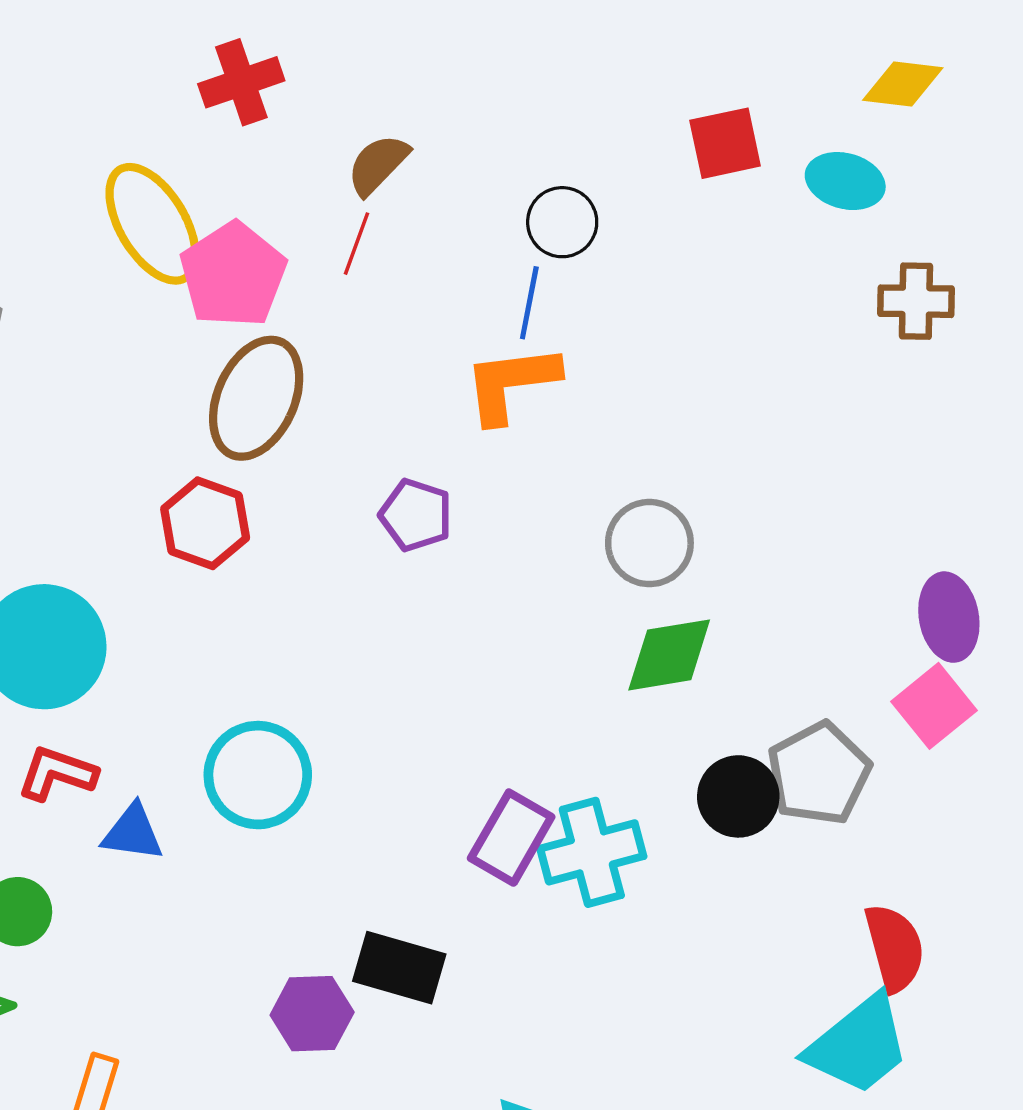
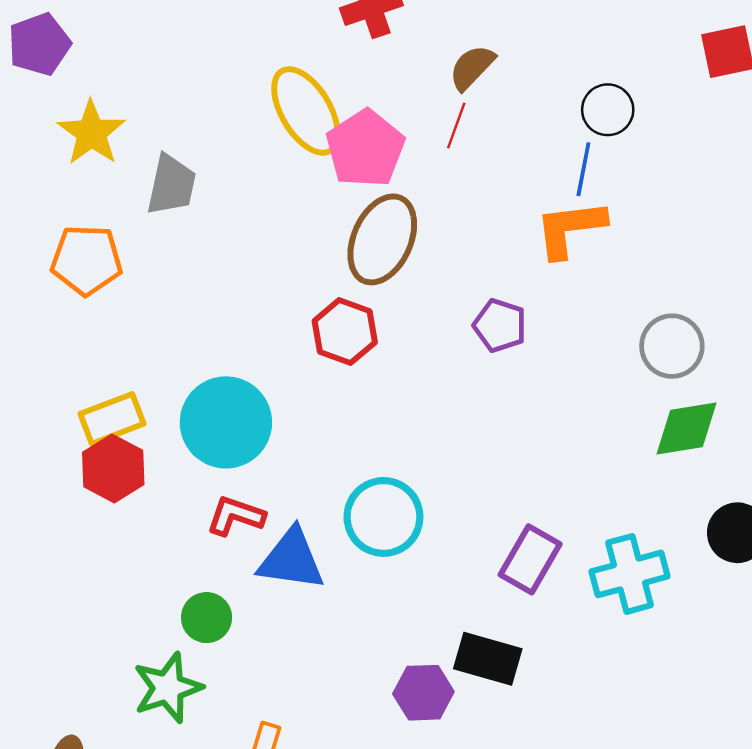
blue triangle: (133, 833) -> (291, 559), size x1.5
purple rectangle: (511, 838) -> (530, 559), moved

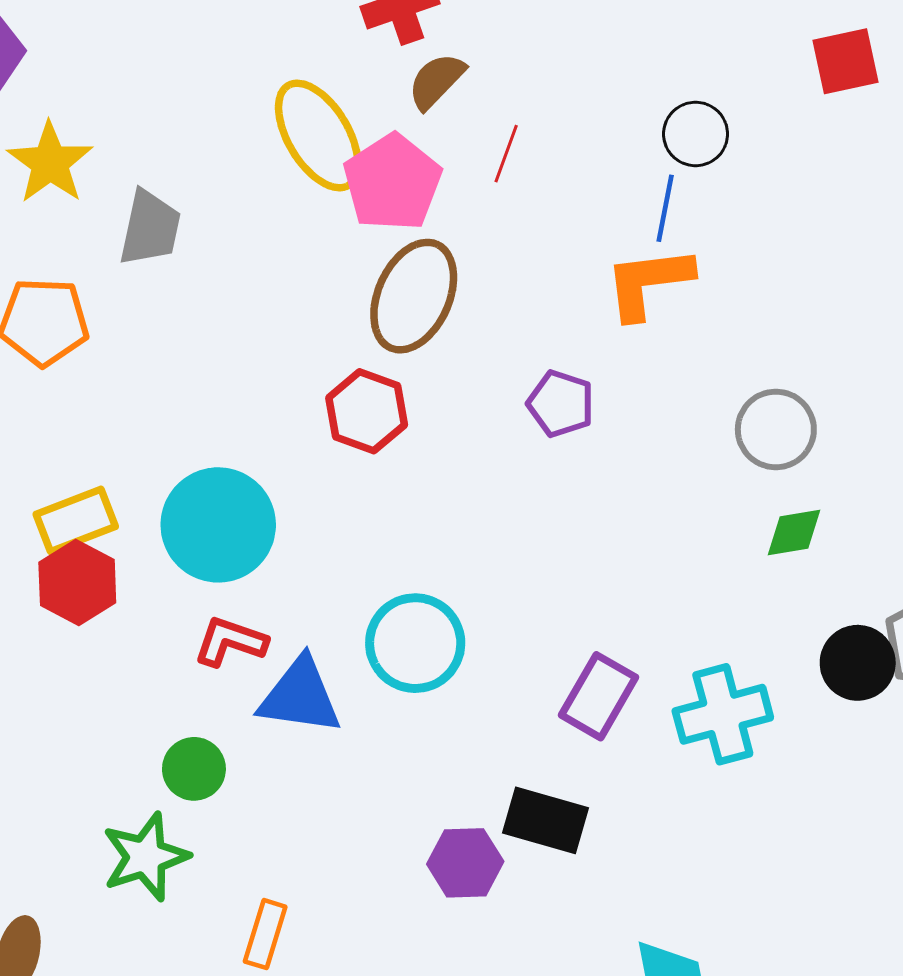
brown semicircle: (472, 67) -> (436, 81), moved
green diamond: (686, 429) -> (794, 533), size x0.7

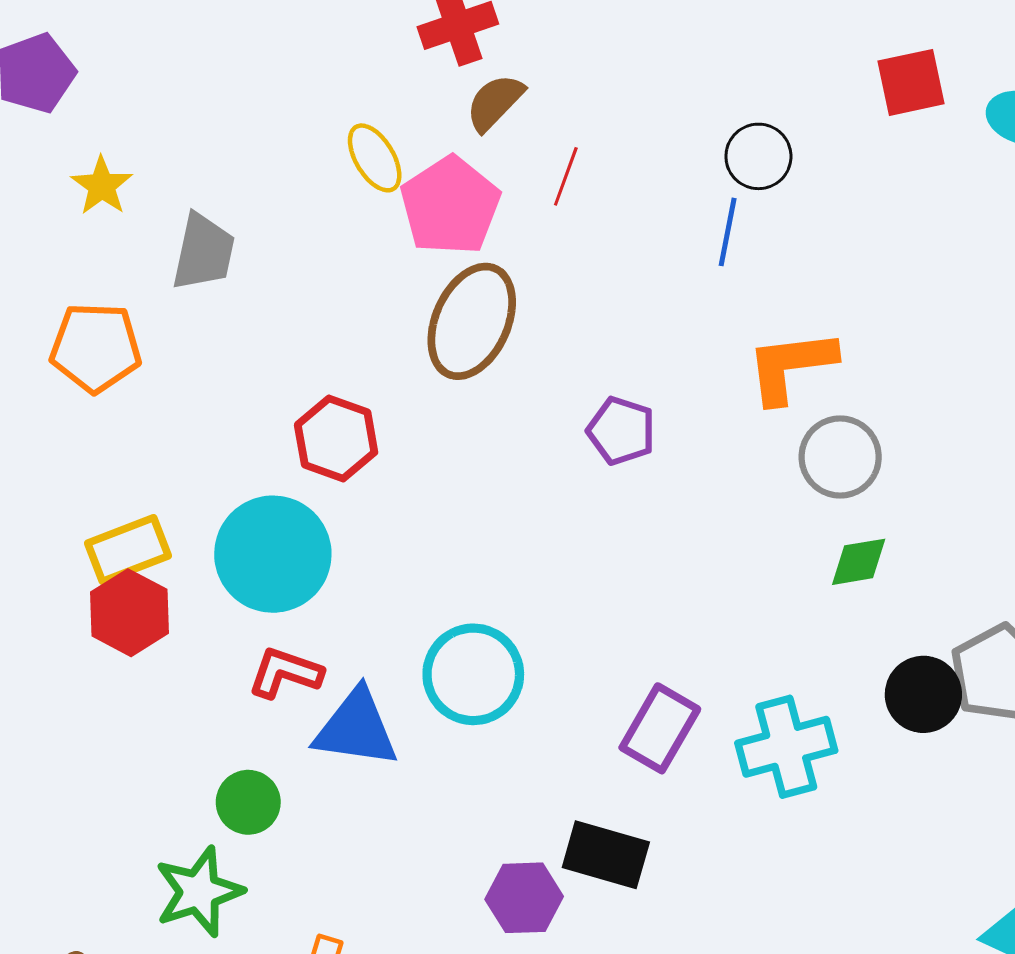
yellow ellipse: (318, 135) -> (375, 158), size x0.6
yellow star: (50, 163) -> (102, 186), size x0.7
orange L-shape: (649, 282) -> (791, 366), moved
red hexagon: (367, 411) -> (336, 438), moved

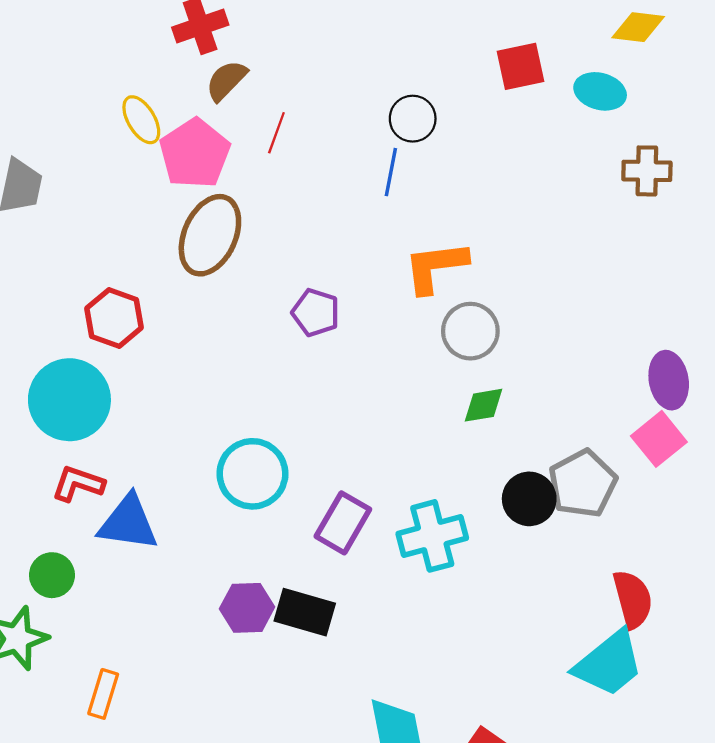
cyan circle: (473, 674) -> (252, 474), moved
purple hexagon: (524, 898) -> (247, 608), moved

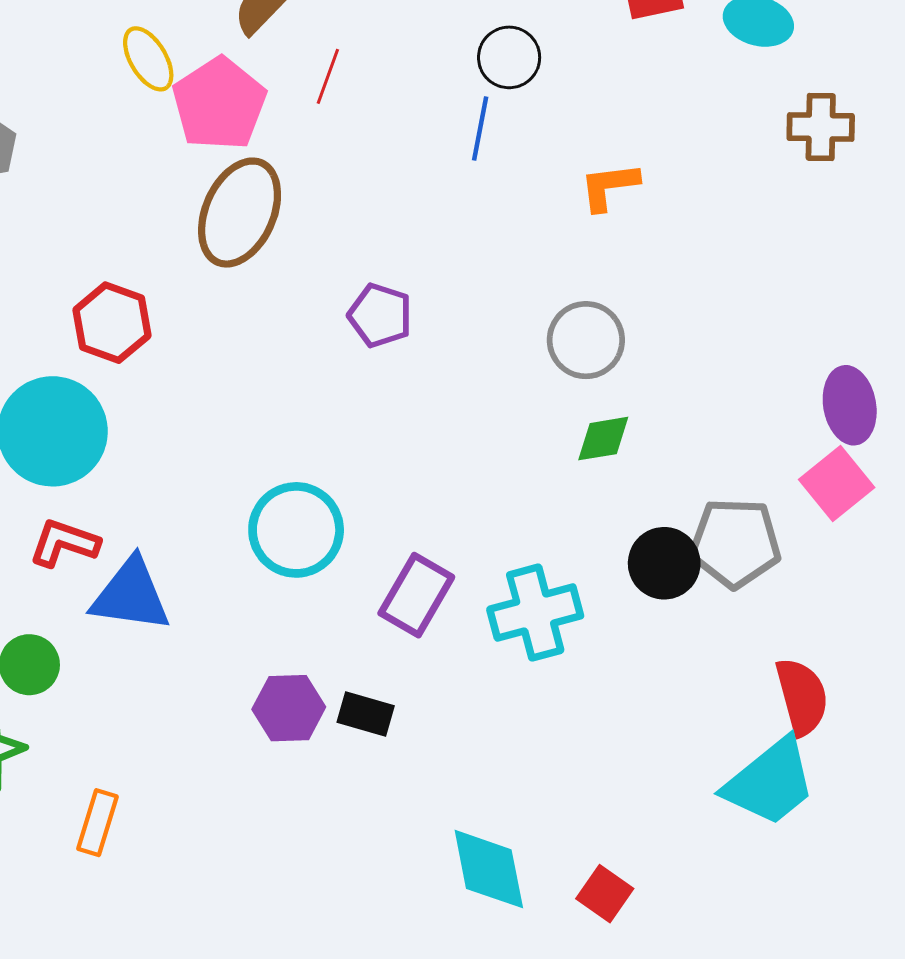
orange L-shape: (436, 267) -> (609, 186), moved, size x0.7
gray pentagon: (583, 484) -> (735, 543), turned 30
black rectangle: (305, 612) -> (366, 714), size x0.7

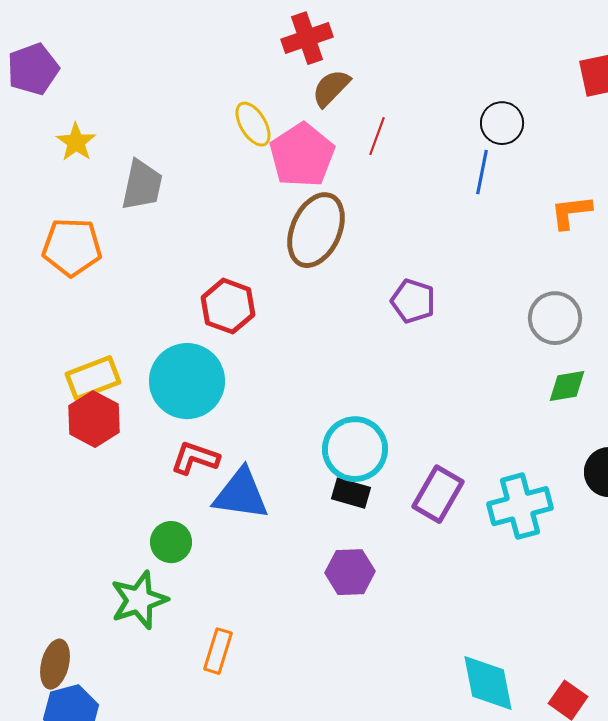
black rectangle: (366, 714) -> (351, 493), moved

